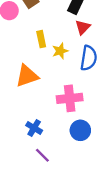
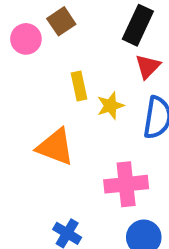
orange triangle: (27, 76) -> (55, 147), turned 40

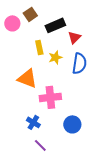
black rectangle: (138, 25) -> (55, 25), moved, turned 42
pink cross: (126, 184) -> (50, 97), moved

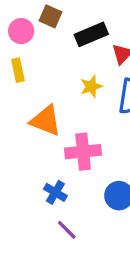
brown square: (30, 14) -> (50, 16), turned -32
yellow rectangle: (39, 47) -> (18, 70), moved

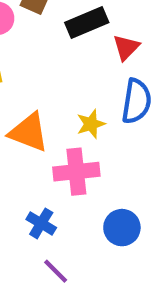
yellow star: (91, 86) -> (91, 124), moved

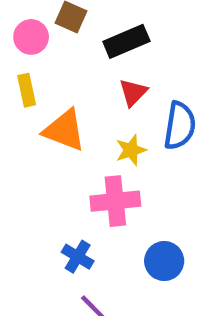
red triangle: (126, 47) -> (133, 92), moved
orange triangle: (29, 132) -> (64, 130), moved

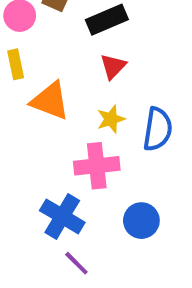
blue semicircle: (180, 126) -> (158, 129), moved
blue cross: (78, 257) -> (62, 216), size x1.5

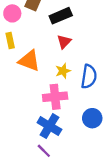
blue cross: (62, 216) -> (49, 126), moved
blue circle: (141, 221) -> (92, 118), moved

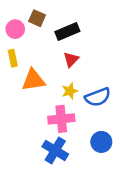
orange triangle: (29, 61) -> (33, 80), turned -30
blue semicircle: (89, 77) -> (98, 97), turned 60

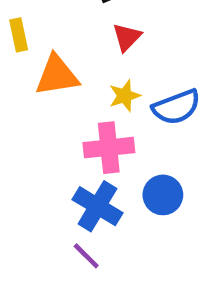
blue circle: (101, 142) -> (163, 195), moved

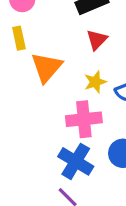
orange triangle: (57, 75) -> (47, 67), turned -40

